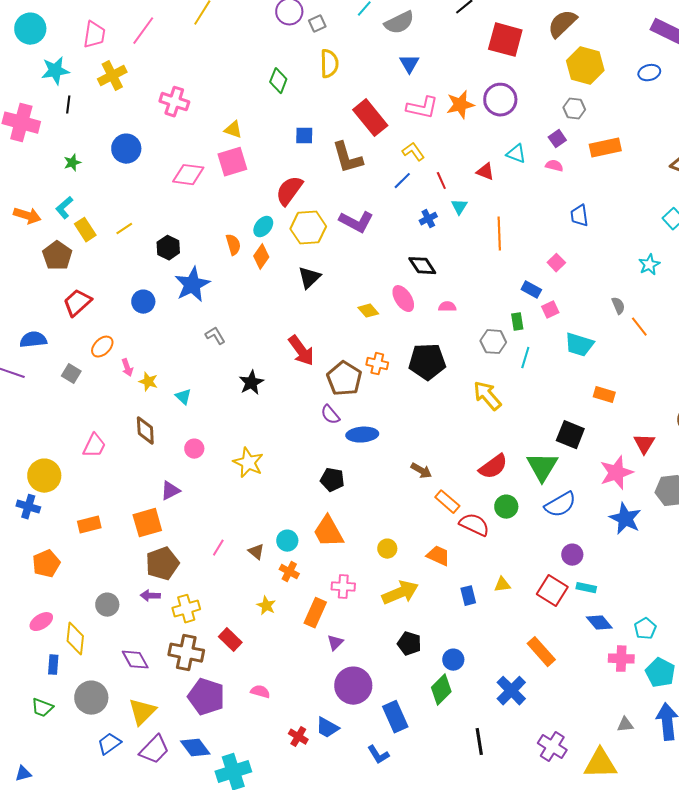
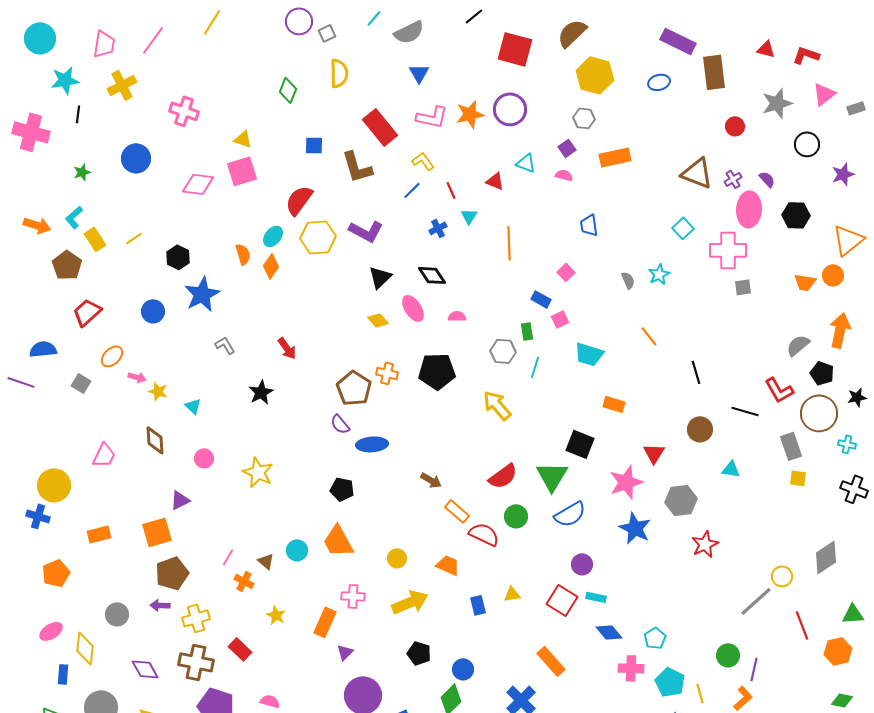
black triangle: (309, 278) -> (380, 277), moved
gray semicircle: (618, 306) -> (628, 280), moved
red arrow: (301, 351) -> (287, 348), moved, size x0.7
pink arrow: (127, 368) -> (137, 377), turned -54
orange cross: (289, 572) -> (244, 581), moved

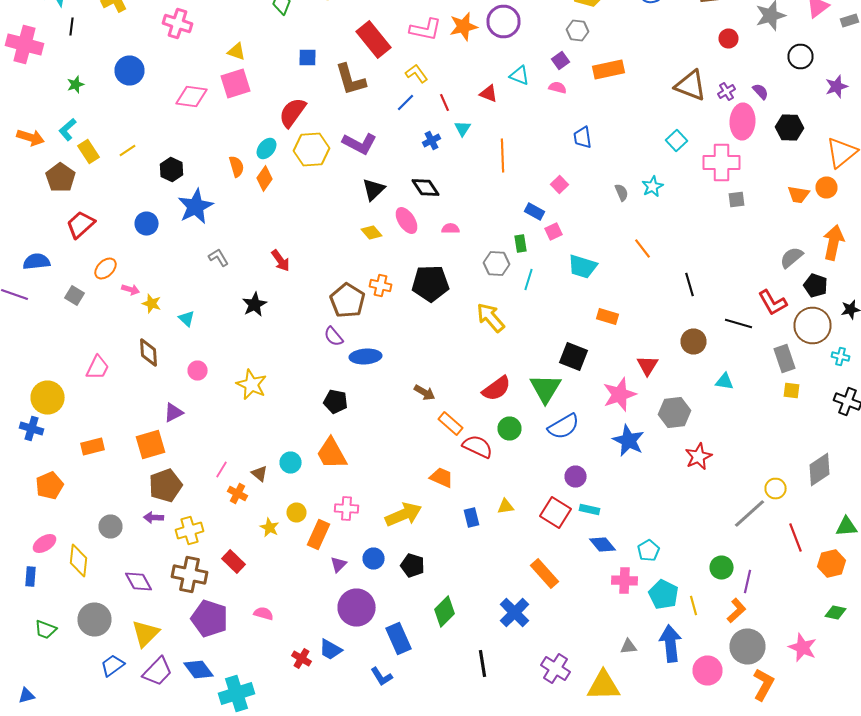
yellow circle: (397, 558) -> (296, 512), moved
blue circle: (463, 669) -> (374, 558), moved
blue rectangle: (63, 674) -> (30, 576), moved

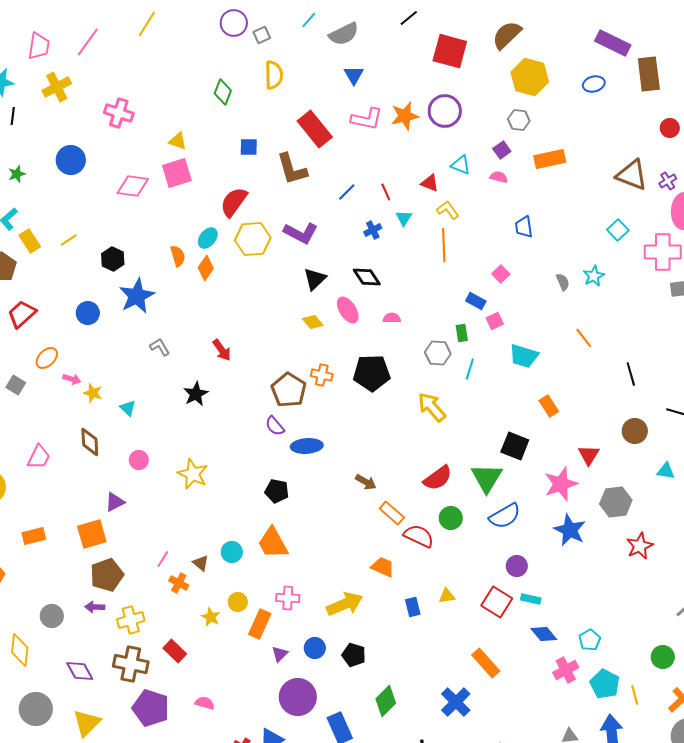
yellow L-shape: (416, 74) -> (448, 210), moved
orange rectangle: (608, 316) -> (549, 406), turned 40
pink cross: (624, 580) -> (566, 670), turned -30

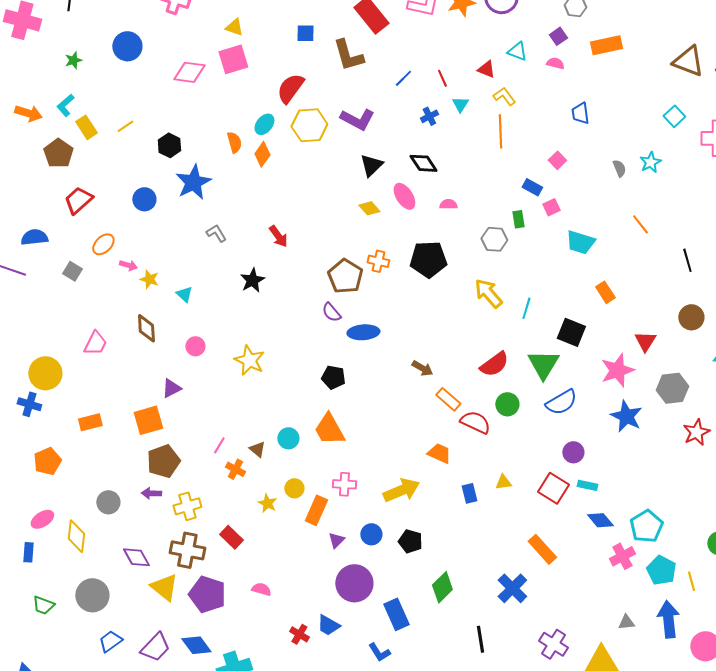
cyan line: (470, 369) -> (526, 308), moved
cyan pentagon: (590, 640) -> (646, 526), size x1.5
yellow triangle: (87, 723) -> (164, 587), moved, turned -36

